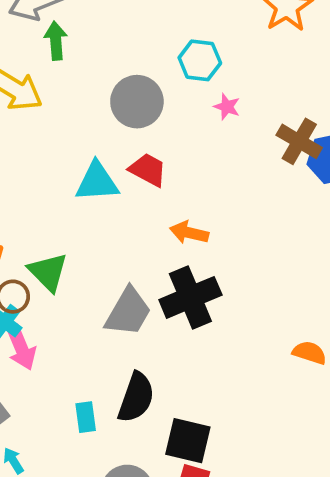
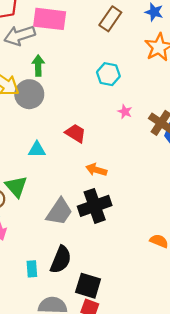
green arrow: (56, 41) -> (38, 66), moved
gray circle: (137, 102) -> (29, 94), moved
pink star: (227, 107) -> (125, 112), moved
cyan triangle: (97, 182) -> (37, 150), moved, size x0.7

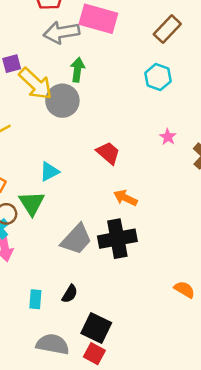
cyan hexagon: (108, 74) -> (158, 77), moved
cyan triangle: (37, 150) -> (49, 172), moved, turned -36
black semicircle: (61, 260) -> (70, 294), size x0.6

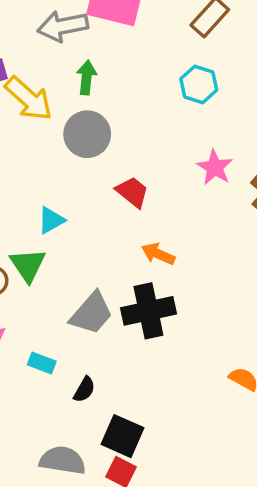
gray circle: (62, 101) -> (87, 134), moved
pink star: (168, 137) -> (215, 167), size x1.5
cyan rectangle: (35, 299) -> (42, 363), moved, turned -72

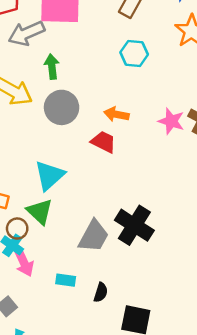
pink star: (215, 167) -> (171, 121), moved
cyan triangle: (51, 220) -> (49, 175), size x1.5
orange arrow: (158, 254) -> (116, 114), moved
black cross: (148, 311) -> (134, 225), turned -33

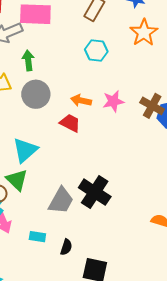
pink star: (171, 121) -> (113, 101), moved, turned -30

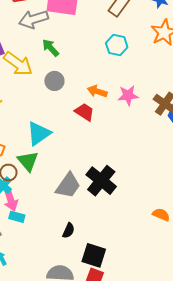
green arrow: (28, 60) -> (51, 48), turned -42
gray circle: (36, 94) -> (54, 81), size x0.7
cyan rectangle: (37, 237) -> (17, 217), moved

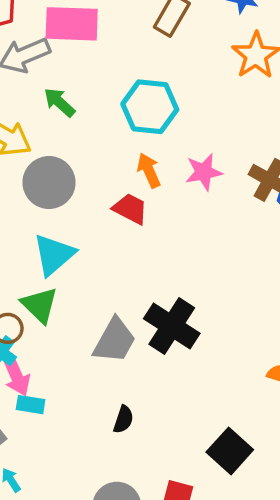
cyan hexagon: (117, 45) -> (150, 107), moved, size x1.4
gray circle: (54, 81) -> (49, 183), moved, size x1.5
orange arrow: (97, 91) -> (149, 170), turned 54
black square: (94, 255) -> (230, 451), moved, turned 30

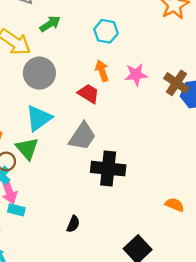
green arrow: (59, 102) -> (50, 24), turned 100
cyan hexagon: (150, 107) -> (106, 31), size x0.7
black cross: (172, 326) -> (108, 169), turned -32
gray trapezoid: (115, 341) -> (82, 136), moved

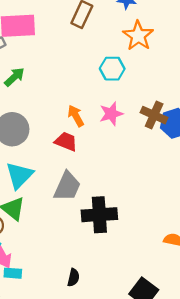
cyan hexagon: (106, 31) -> (112, 69), moved

